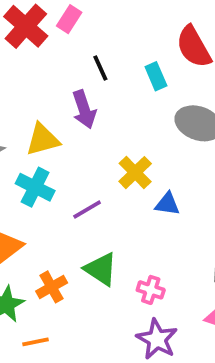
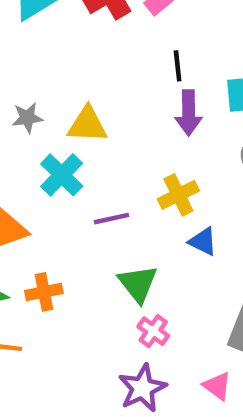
purple arrow: (84, 109) -> (189, 113), moved
green triangle: (101, 269) -> (138, 284), moved

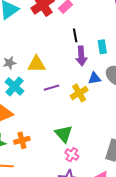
cyan cross: (62, 175) -> (14, 86), moved
purple line: (112, 219) -> (52, 88), moved
blue triangle: (203, 241) -> (94, 78), moved, turned -32

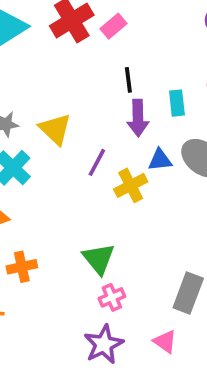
yellow triangle: (36, 64) -> (55, 129), turned 42
purple line: (52, 88) -> (97, 162), moved, turned -49
pink cross: (72, 155) -> (112, 297), turned 32

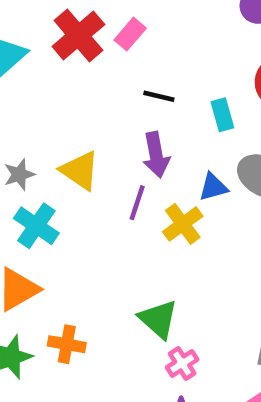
black line: (128, 80) -> (159, 96), turned -60
purple arrow: (138, 118) -> (156, 155), moved
orange cross: (22, 267) -> (67, 344), turned 32

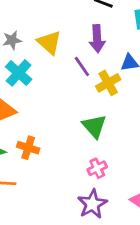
purple line: (137, 203) -> (82, 66), turned -60
green triangle: (158, 319) -> (94, 126), moved

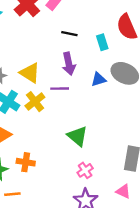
purple line: (82, 66) -> (60, 89), turned -48
yellow cross: (108, 83) -> (35, 102), moved

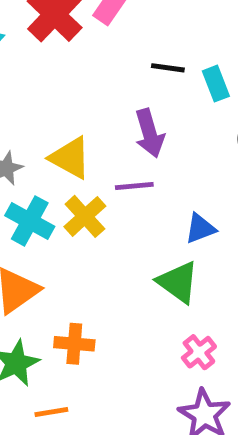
black line: (69, 34) -> (168, 68), moved
blue triangle: (99, 79) -> (200, 228), moved

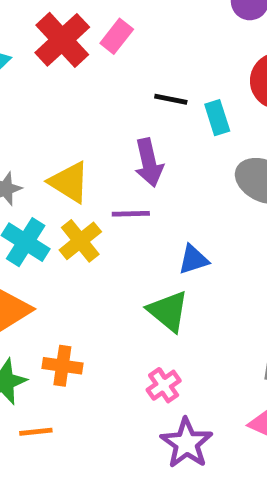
pink cross: (199, 352) -> (164, 385), moved

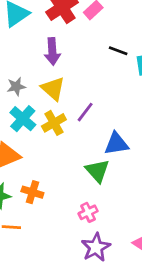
purple arrow: (149, 163) -> (52, 52), moved
purple line: (131, 214) -> (85, 112), turned -60
blue triangle: (193, 260) -> (116, 144), size x1.4

